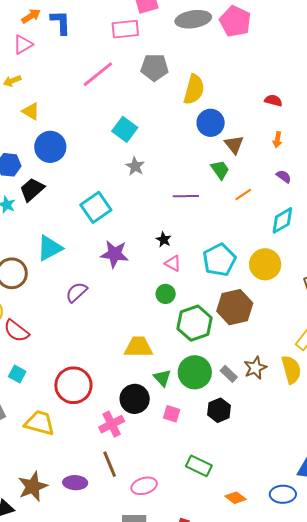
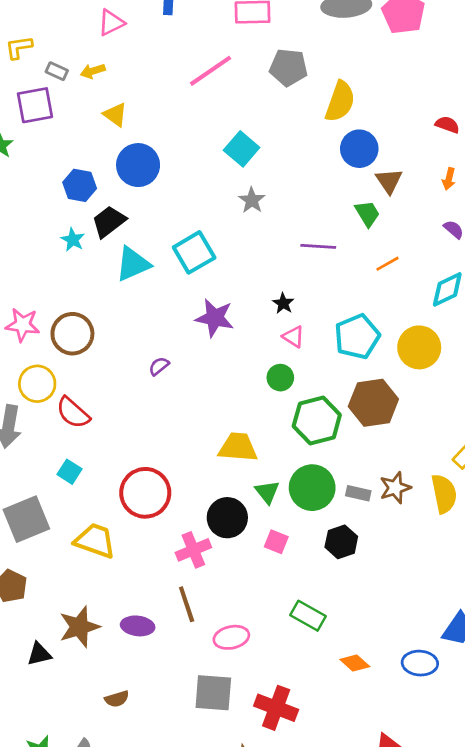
orange line: (243, 194) -> (388, 264), moved
cyan triangle: (50, 248) -> (133, 264), moved
purple semicircle: (76, 292) -> (159, 366), size x0.7
gray rectangle: (229, 374) -> (358, 493), turned -36

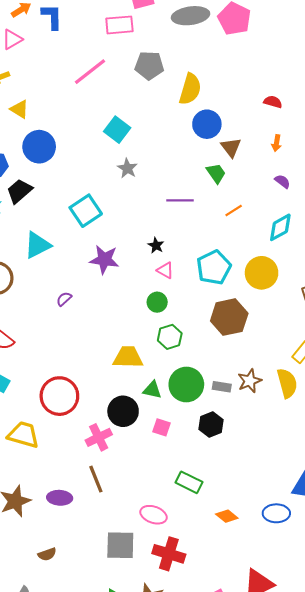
cyan triangle: (133, 264) -> (38, 245), moved
green hexagon: (317, 420) -> (170, 337), moved, size x0.7
green triangle: (267, 492) -> (152, 390), turned -36
pink ellipse: (231, 637) -> (154, 515), moved, turned 35

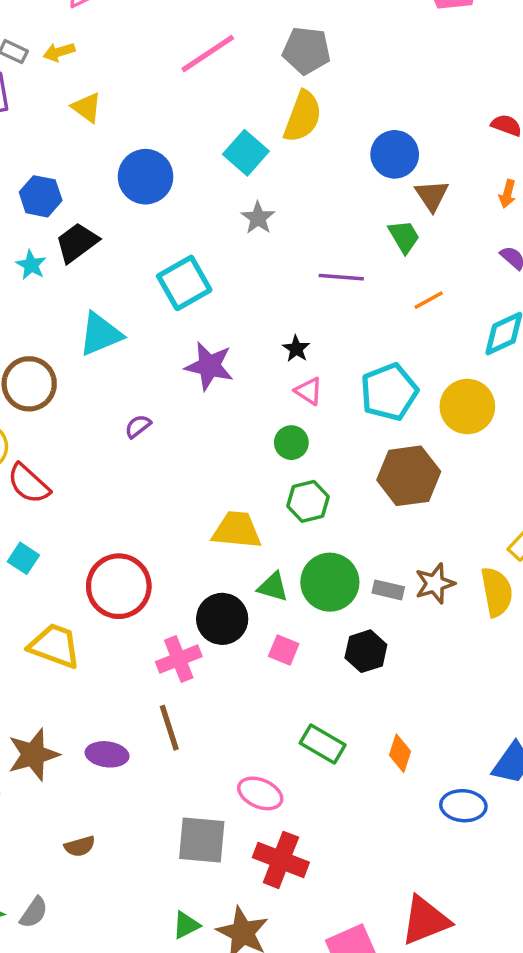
yellow semicircle: (190, 89) -> (303, 116), moved
blue circle: (39, 147) -> (146, 177), moved
orange diamond: (227, 516) -> (400, 753), moved, turned 65

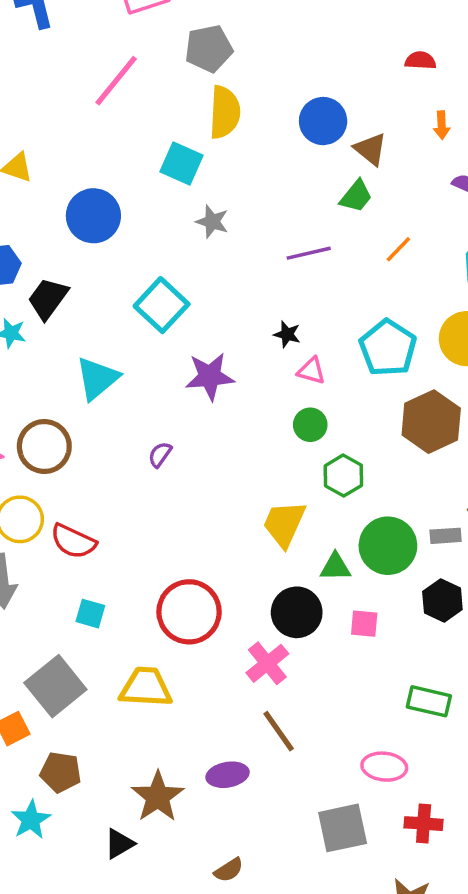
green trapezoid: (404, 237) -> (356, 196), turned 87
yellow trapezoid: (237, 530) -> (284, 524), turned -54
red cross: (281, 860) -> (424, 824), size x0.7

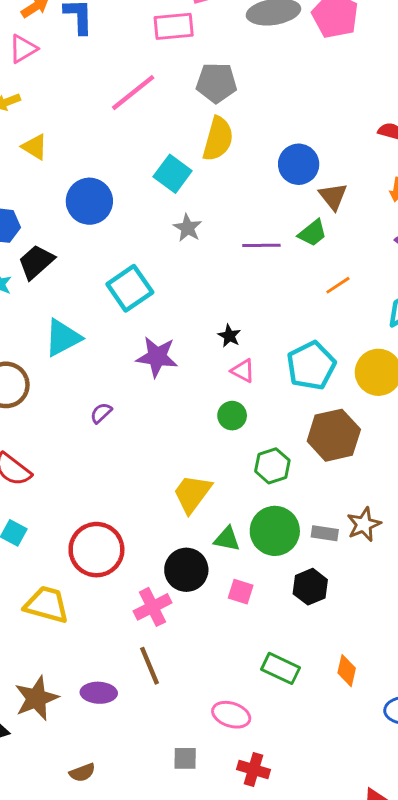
purple line: (309, 253) -> (261, 245), moved
green hexagon: (343, 476) -> (272, 466), moved
gray square: (343, 828) -> (185, 758), size x0.6

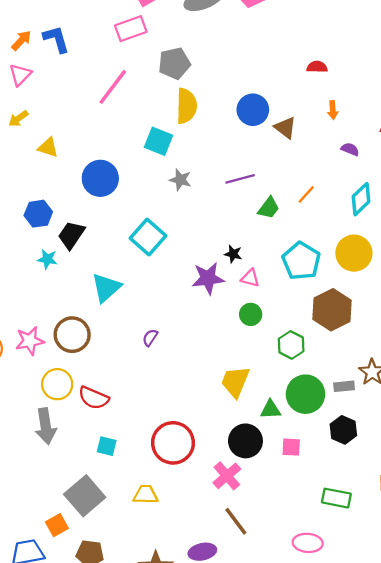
green trapezoid: (312, 233) -> (269, 208), moved
purple star: (157, 357) -> (208, 278), moved
yellow trapezoid: (47, 605) -> (146, 495), size x0.7

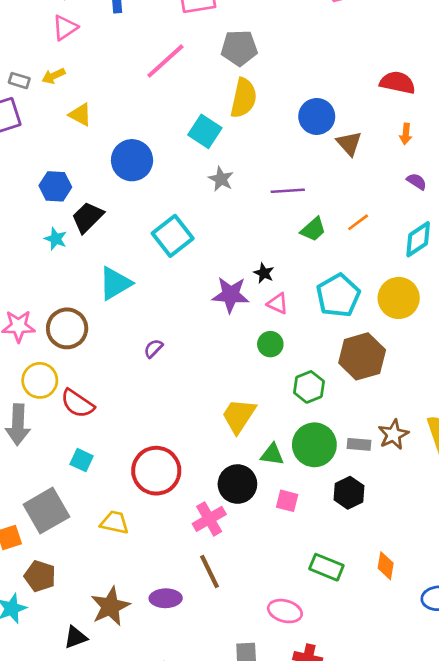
red semicircle: (317, 67) -> (398, 83), size x1.5

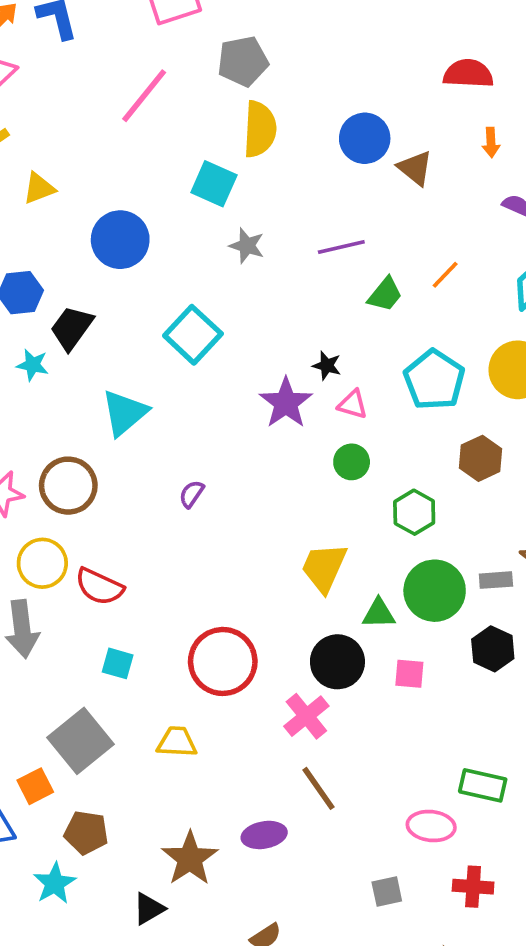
yellow triangle: (80, 115) -> (39, 188), turned -40
purple star: (231, 295) -> (286, 403), turned -30
brown hexagon: (362, 356) -> (481, 458), size x0.7
green rectangle: (326, 567) -> (483, 785), moved

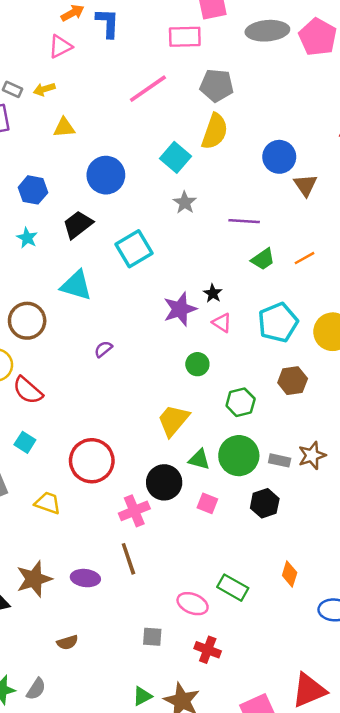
black trapezoid: (72, 328) -> (78, 225), moved
cyan triangle: (125, 413) -> (76, 285), turned 40
green circle: (352, 462) -> (197, 364), moved

